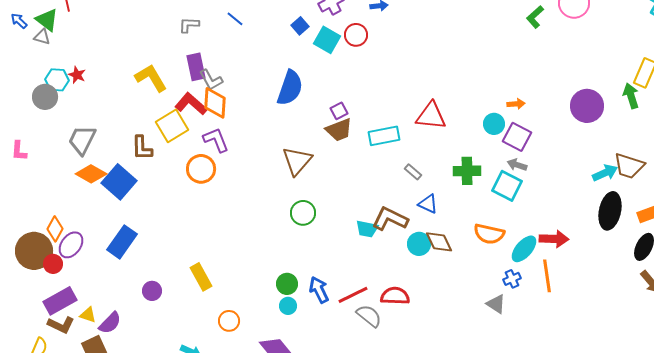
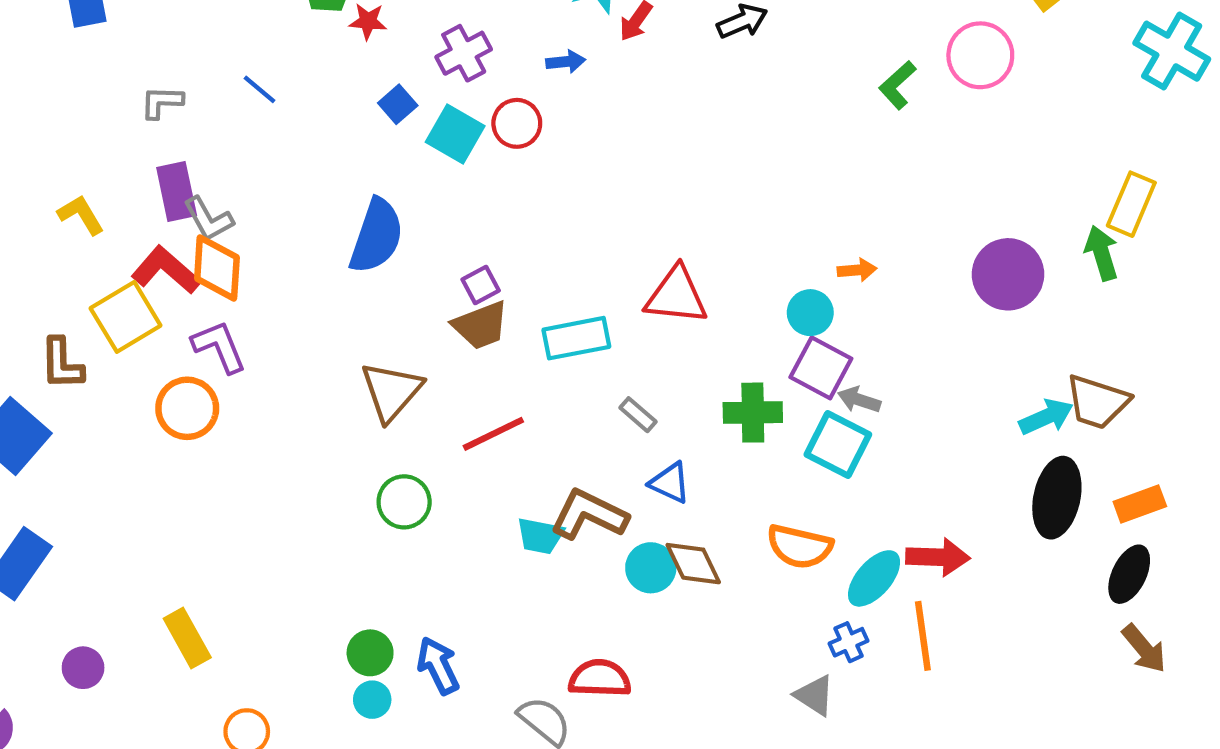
yellow L-shape: (151, 78) -> (81, 215), size x0.7
purple square: (517, 137) -> (821, 368), moved
red line: (353, 295) -> (493, 434), moved

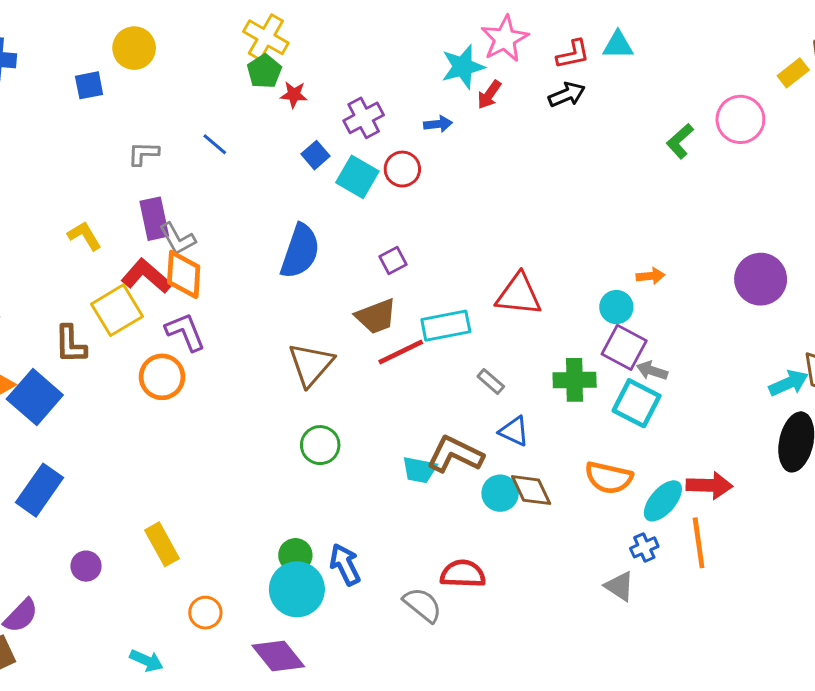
purple square: (481, 285) -> (393, 261), moved
red line: (493, 434) -> (401, 352), moved
cyan circle: (372, 700) -> (297, 589), size x2.0

